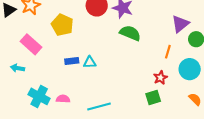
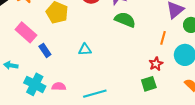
blue rectangle: (72, 61) -> (45, 50), moved, turned 64
cyan arrow: (18, 68) -> (11, 65), moved

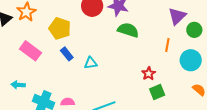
blue rectangle: (45, 50) -> (67, 54), moved
red star: (156, 64) -> (149, 74), moved

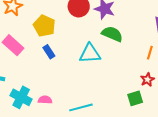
cyan triangle: (91, 63) -> (90, 54), moved, size x1.6
red star: (149, 74) -> (147, 80), moved

